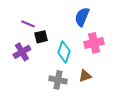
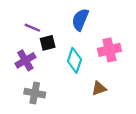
blue semicircle: (82, 17) -> (80, 20), moved
gray cross: (58, 80) -> (35, 93), moved

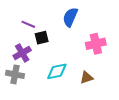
cyan diamond: (74, 60) -> (57, 71), moved, turned 60
gray cross: (35, 93) -> (15, 74), moved

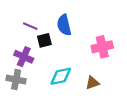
blue semicircle: (70, 17) -> (64, 25), moved, turned -36
purple cross: (22, 53) -> (24, 57), turned -36

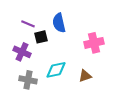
gray cross: (16, 80) -> (28, 80), moved

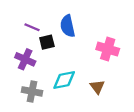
pink cross: (94, 43) -> (108, 49), turned 30
brown triangle: (85, 76) -> (97, 87), turned -48

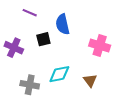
purple line: (32, 27) -> (30, 13), moved
purple cross: (25, 59) -> (14, 48), moved

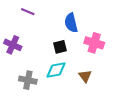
blue semicircle: (63, 24) -> (71, 23), moved
black square: (43, 39) -> (60, 47), moved

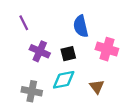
purple line: (28, 12) -> (24, 23), moved, turned 40
purple cross: (13, 45) -> (40, 51), moved

